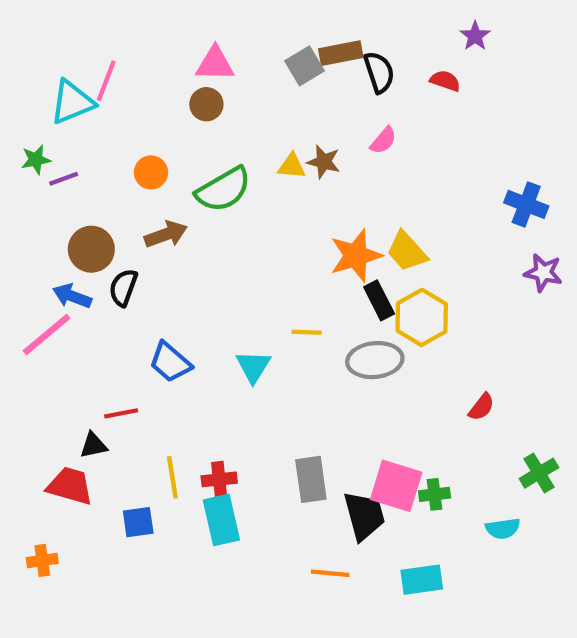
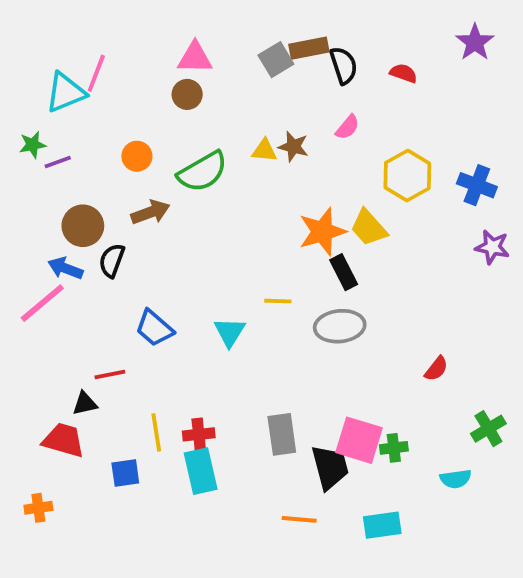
purple star: (475, 36) -> (475, 42), moved, size x1.4
yellow hexagon: (422, 317) -> (407, 176), moved

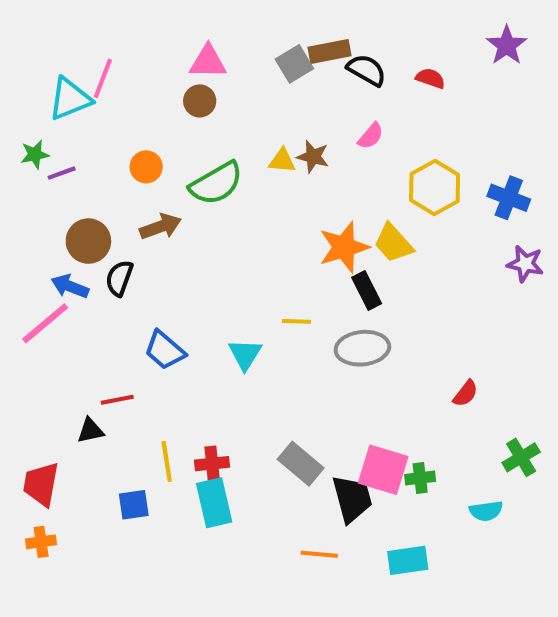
black semicircle: (344, 65) -> (367, 70), turned -42
gray rectangle: (282, 434) -> (301, 464), turned -42
red trapezoid: (64, 440) -> (41, 484), moved, turned -96

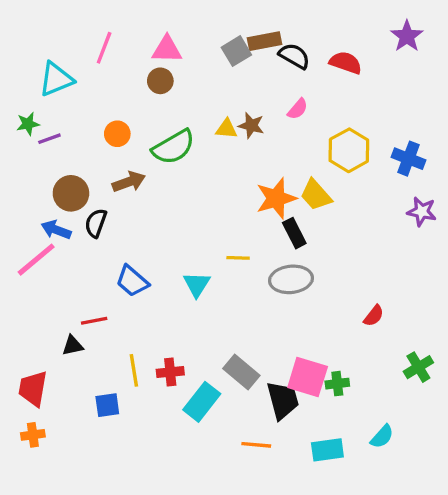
pink line: (103, 78) -> (104, 48), moved
red semicircle: (430, 78) -> (346, 63), size x1.4
cyan rectangle: (214, 503) -> (202, 402), moved, turned 51
cyan semicircle: (486, 511) -> (382, 437), moved, turned -40

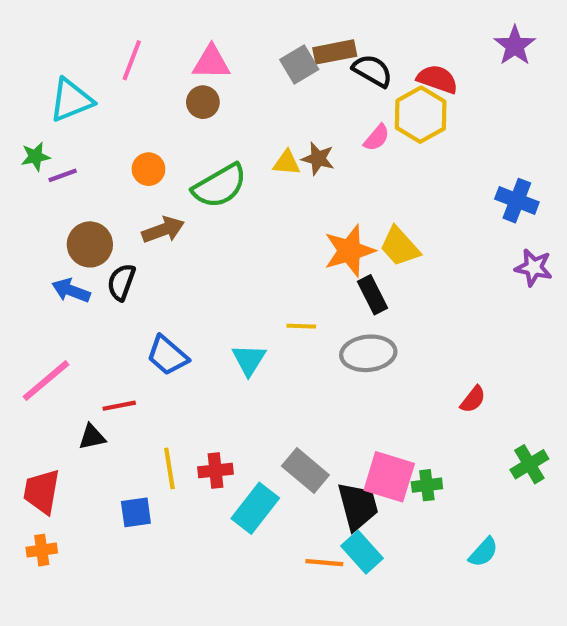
yellow hexagon: (349, 150) -> (421, 115), moved
pink line: (36, 260) -> (46, 381), moved
cyan rectangle: (327, 450) -> (362, 552), moved, turned 56

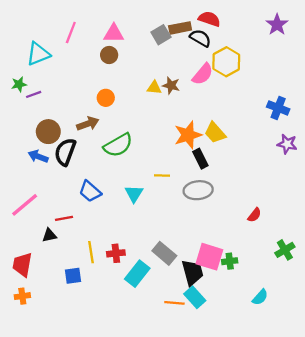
red semicircle: (437, 79) -> (209, 19), moved
pink semicircle: (377, 138) -> (203, 74), size x1.5
orange circle: (148, 169) -> (106, 98), moved
green semicircle: (220, 186) -> (118, 145), moved
black semicircle: (121, 282) -> (65, 152), size x1.4

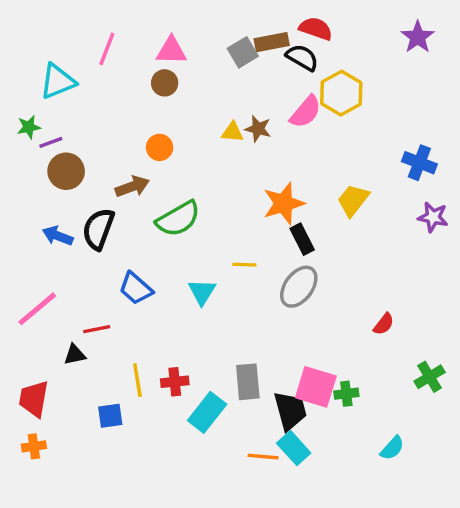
brown circle: (48, 132) -> (66, 171), moved
yellow trapezoid: (215, 133) -> (353, 200), moved, turned 80
gray ellipse: (198, 190) -> (299, 287), turned -48
gray rectangle: (164, 253) -> (248, 382), turned 45

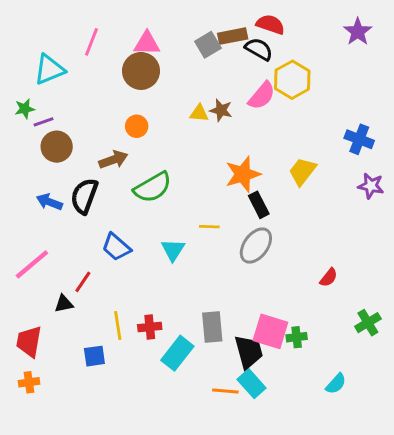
brown circle: (165, 83) -> (141, 71), size x1.6
red line: (97, 329) -> (83, 282), turned -45

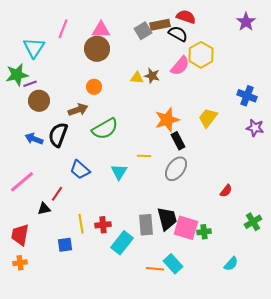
cyan triangle: (49, 69) -> (34, 48), turned -35
green star: (25, 109) -> (17, 75), size x1.6
black trapezoid: (249, 352) -> (167, 219), moved

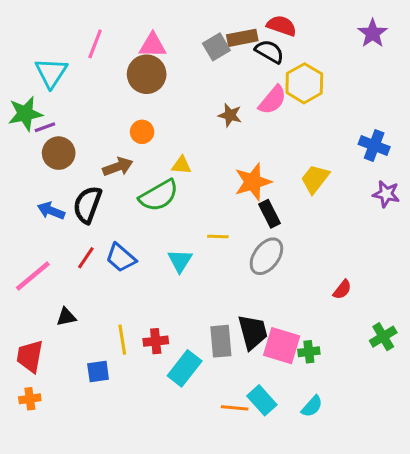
yellow triangle: (137, 78) -> (181, 165), moved
red line: (57, 194) -> (86, 258), moved
cyan semicircle: (231, 264) -> (312, 406), moved

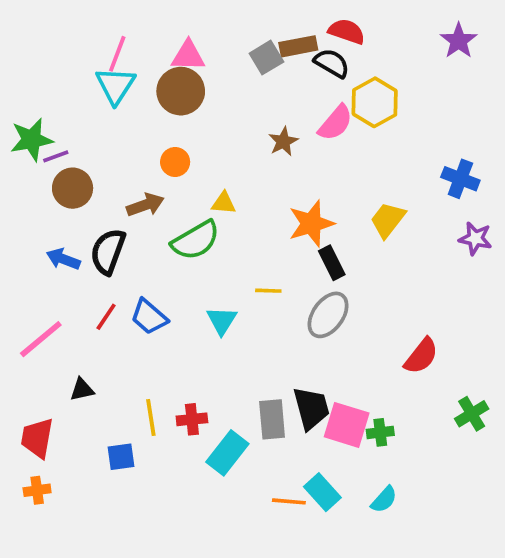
cyan triangle: (51, 73) -> (115, 86), moved
brown star: (230, 115) -> (283, 141), turned 30
red semicircle: (342, 290) -> (421, 356), size x1.5

